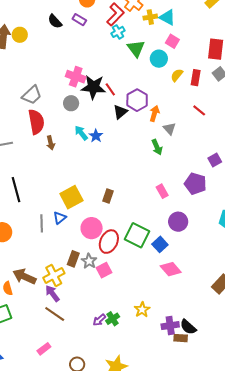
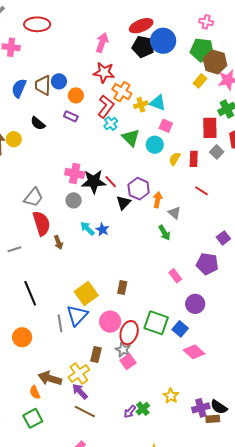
black semicircle: (55, 21) -> (38, 123), moved
blue triangle: (60, 218) -> (77, 315), size x1.6
gray star: (89, 261) -> (123, 350), moved

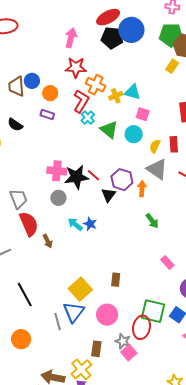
gray trapezoid: (34, 197) -> (18, 199), turned -55
gray triangle: (174, 213) -> (157, 169), moved, size x1.6
red ellipse: (129, 333) -> (141, 327), moved

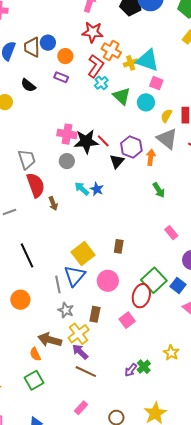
cyan triangle: (132, 92) -> (148, 60), size x1.4
green square: (153, 311) -> (154, 280), turned 30
gray star: (123, 341) -> (66, 310), moved

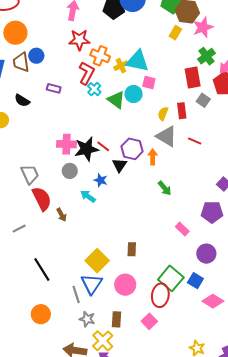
orange circle: (65, 56) -> (15, 33), moved, size x1.5
cyan circle: (146, 102) -> (134, 94), moved
blue star: (97, 189) -> (101, 180), moved

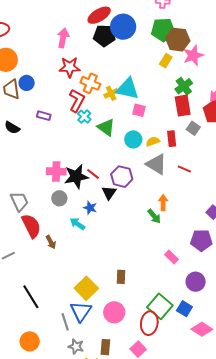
green cross: (206, 56) -> (184, 86), moved
cyan circle: (134, 94) -> (133, 139), moved
yellow semicircle: (163, 114) -> (153, 142), turned 48
orange arrow: (153, 157) -> (163, 203), moved

